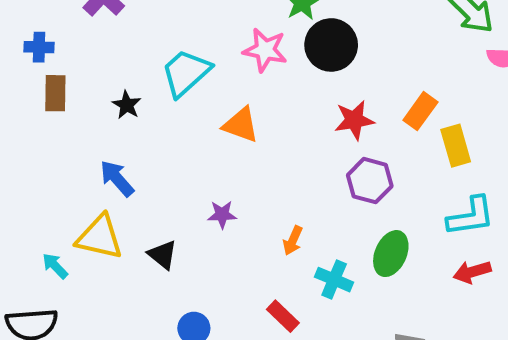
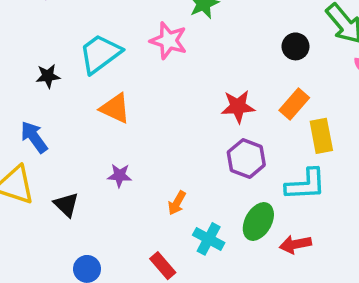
black circle: (331, 45) -> (296, 46), moved, size x0.6
black star: (127, 105) -> (48, 76), turned 30
orange triangle: (241, 125) -> (115, 108), moved
cyan L-shape: (471, 216) -> (306, 184), moved
red arrow: (472, 272) -> (295, 244), moved

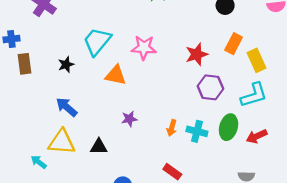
pink star: (169, 41) -> (144, 48), moved
black triangle: (66, 205) -> (99, 147), turned -30
cyan cross: (209, 239) -> (197, 131), moved

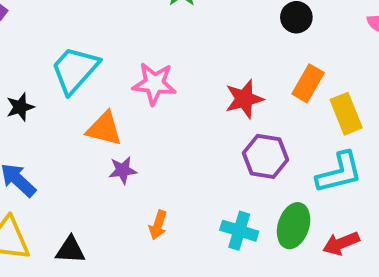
purple star: (129, 119) -> (123, 170), moved
orange arrow: (172, 128) -> (158, 225), moved

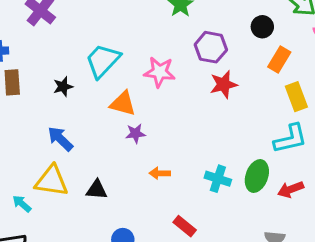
orange rectangle: (308, 83) -> (279, 60), moved
purple hexagon: (265, 156) -> (211, 47), moved
orange arrow: (158, 225) -> (160, 173), turned 72

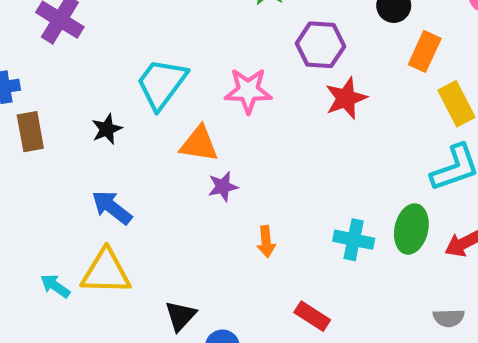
orange arrow: (160, 173) -> (266, 242), turned -90
black triangle: (97, 190) -> (180, 316), moved, turned -45
cyan arrow: (22, 204) -> (55, 286), moved

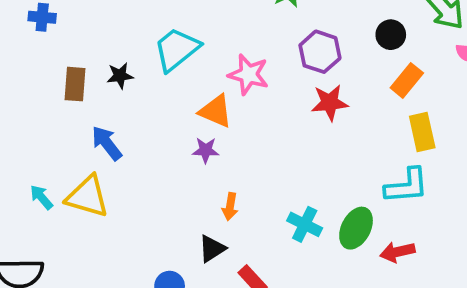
brown rectangle: (30, 132) -> (75, 84), moved
orange triangle: (199, 144) -> (216, 111), moved
black triangle: (180, 316) -> (212, 249), moved

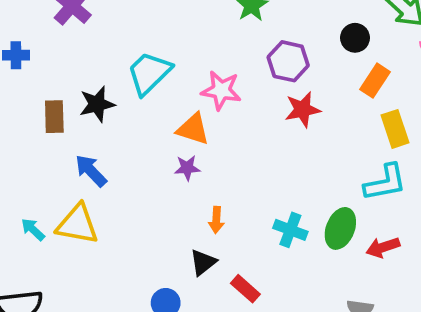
black star: (120, 76) -> (97, 104), size x1.4

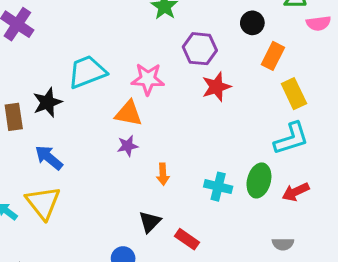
cyan trapezoid: (149, 73) -> (87, 72), turned 30
orange arrow: (216, 220) -> (163, 174), moved
yellow triangle: (77, 224) -> (43, 203), turned 48

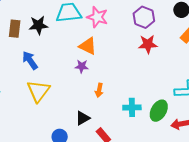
pink star: (148, 79) -> (97, 17), moved
cyan cross: (218, 187) -> (132, 107), turned -30
yellow triangle: (43, 203) -> (38, 91), moved

